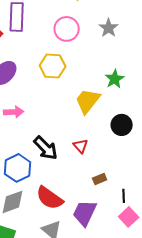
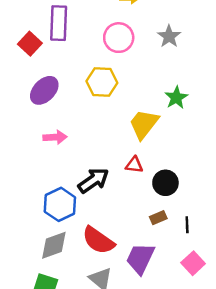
black circle: (122, 125) -> (165, 183), moved
red triangle: (81, 146) -> (134, 165), moved, turned -42
black arrow: (46, 148) -> (93, 180), turned -80
black line: (124, 196) -> (187, 225), moved

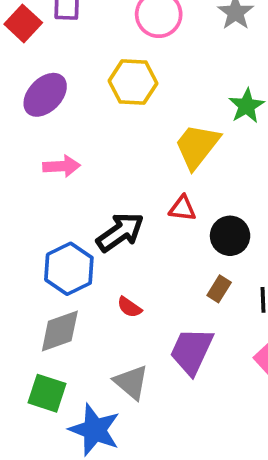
brown rectangle: (158, 218) -> (219, 289), turned -35
red semicircle: (98, 240) -> (129, 307), moved, size x0.5

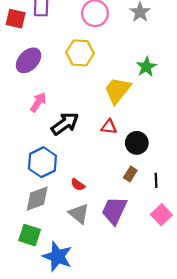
red square: (23, 23) -> (16, 19), turned -30
pink arrow: (62, 166) -> (38, 102), turned -54
black arrow: (120, 232) -> (65, 124), moved
gray triangle: (131, 382) -> (79, 214), moved

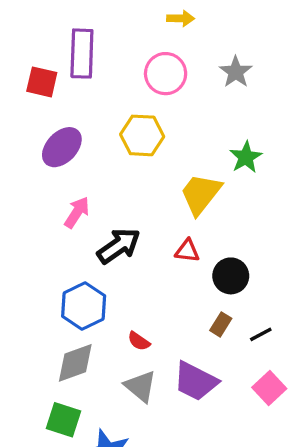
black line: (156, 180) -> (261, 334), turned 64
purple trapezoid: (114, 210) -> (196, 381), turned -88

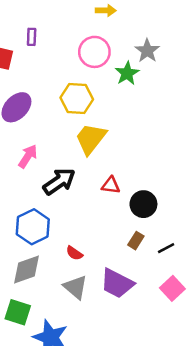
purple rectangle: (82, 54) -> (32, 37), size x0.5
green star: (246, 157) -> (127, 73), moved
yellow trapezoid: (201, 194) -> (91, 139), moved

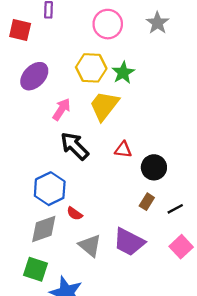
green star: (127, 73) -> (123, 73), moved
pink arrow: (28, 156) -> (62, 109), moved
black arrow: (59, 181) -> (75, 146), turned -100
red semicircle: (74, 253) -> (75, 214), moved

